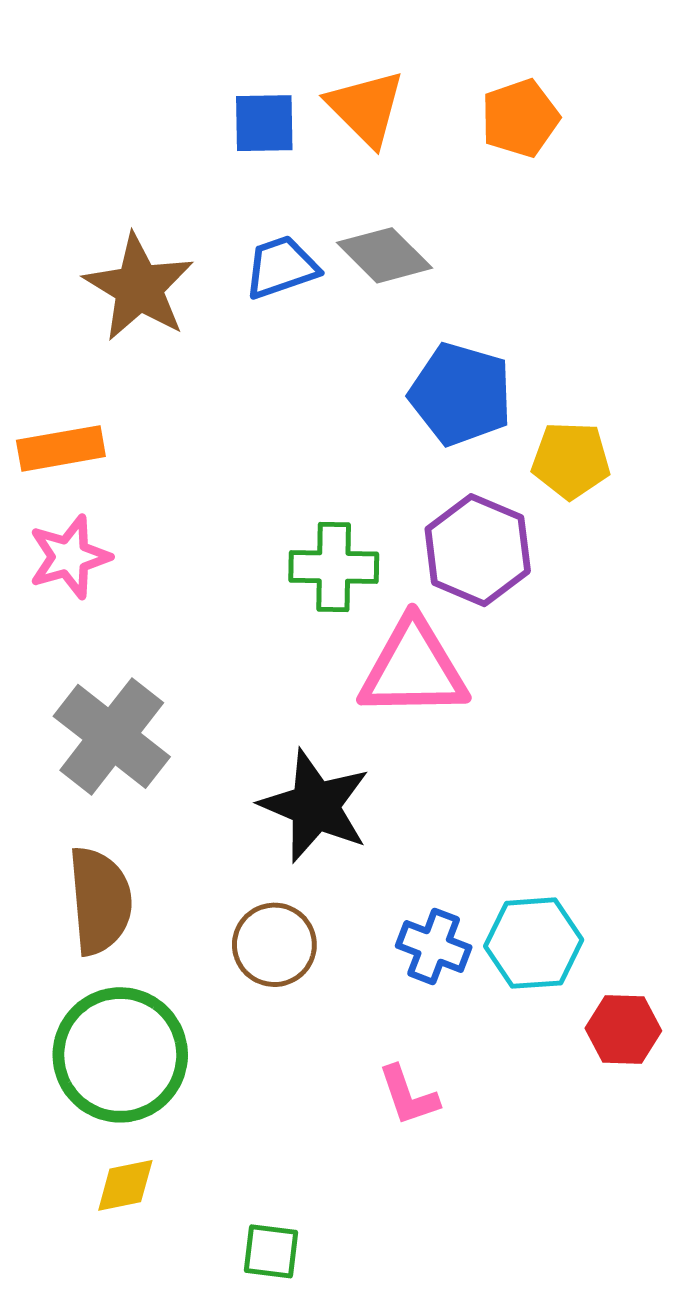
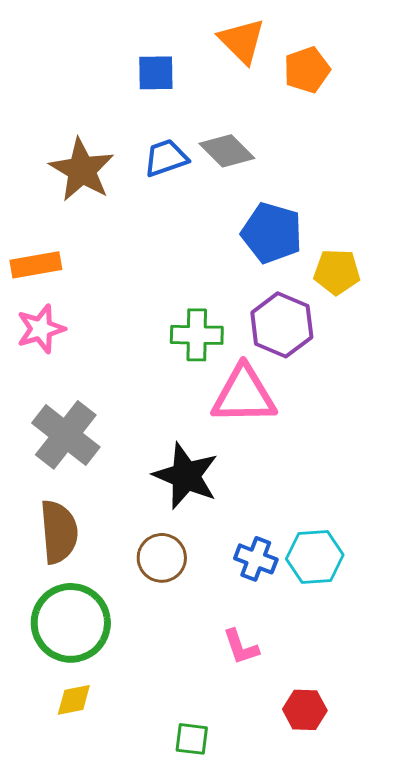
orange triangle: (366, 108) -> (242, 41), moved
red hexagon: (623, 1030) -> (305, 710), moved
green square: (271, 1251) -> (192, 739), moved

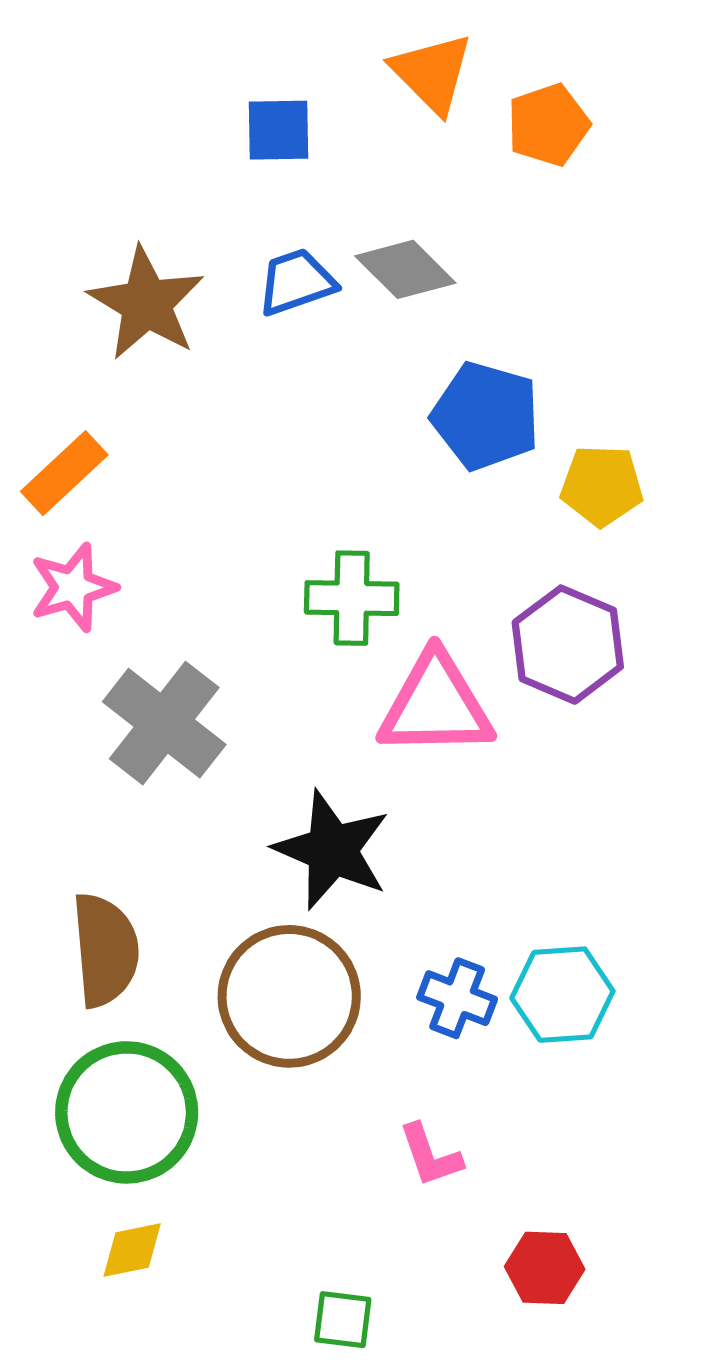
orange rectangle: (36, 265) -> (64, 473), turned -33
purple hexagon: (282, 325) -> (568, 645), moved
gray cross: (66, 435) -> (164, 723), moved
brown circle: (162, 558) -> (289, 996), size x1.6

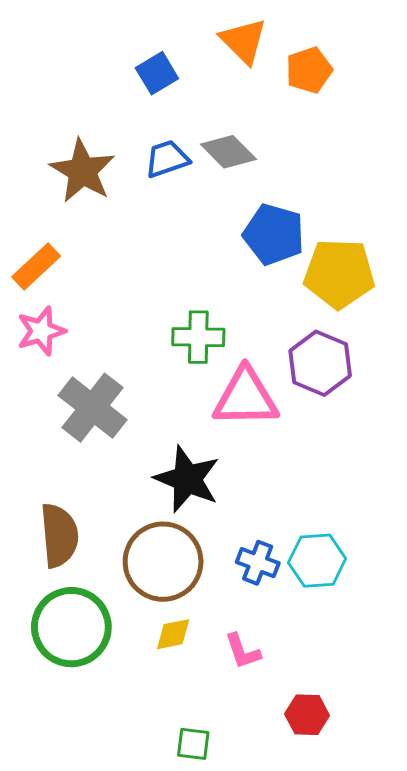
blue square: (278, 130) -> (157, 73), turned -30
yellow pentagon: (602, 486) -> (339, 274), size x1.5
yellow diamond: (132, 1250) -> (173, 634), moved

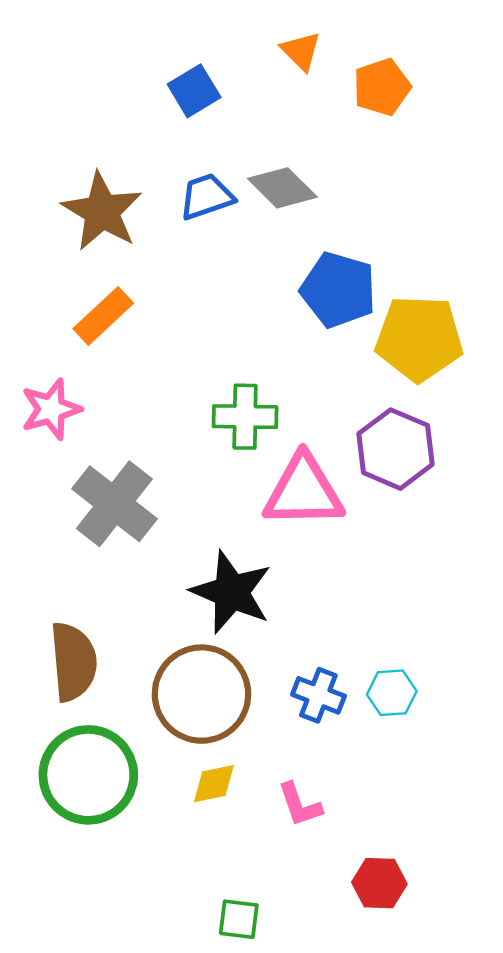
orange triangle: (244, 41) -> (301, 51), size x0.7
orange rectangle: (36, 267) -> (103, 316), moved
cyan hexagon: (317, 561) -> (392, 693), size x0.7

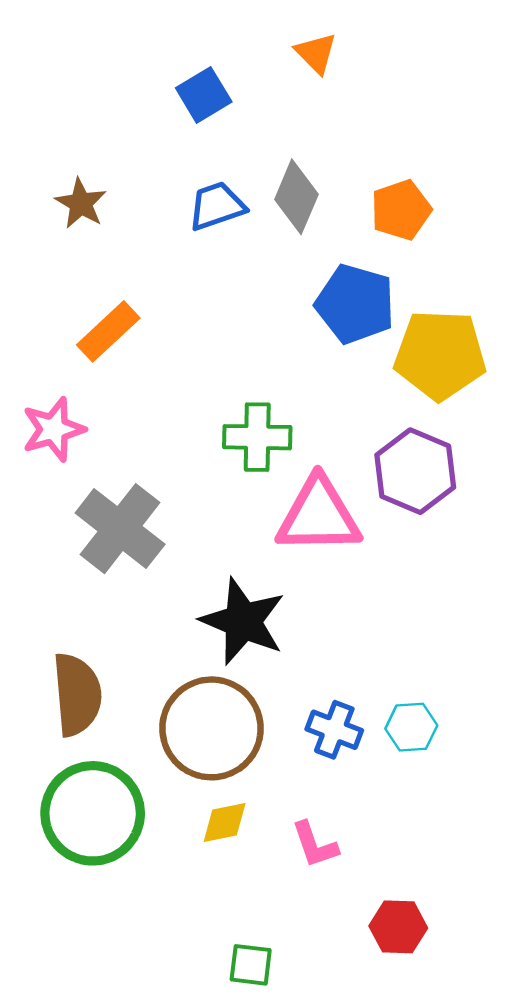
orange pentagon: (382, 87) -> (401, 210), moved
gray diamond: (282, 188) -> (296, 197), turned 68
brown star: (102, 211) -> (81, 203), moved, size x0.6

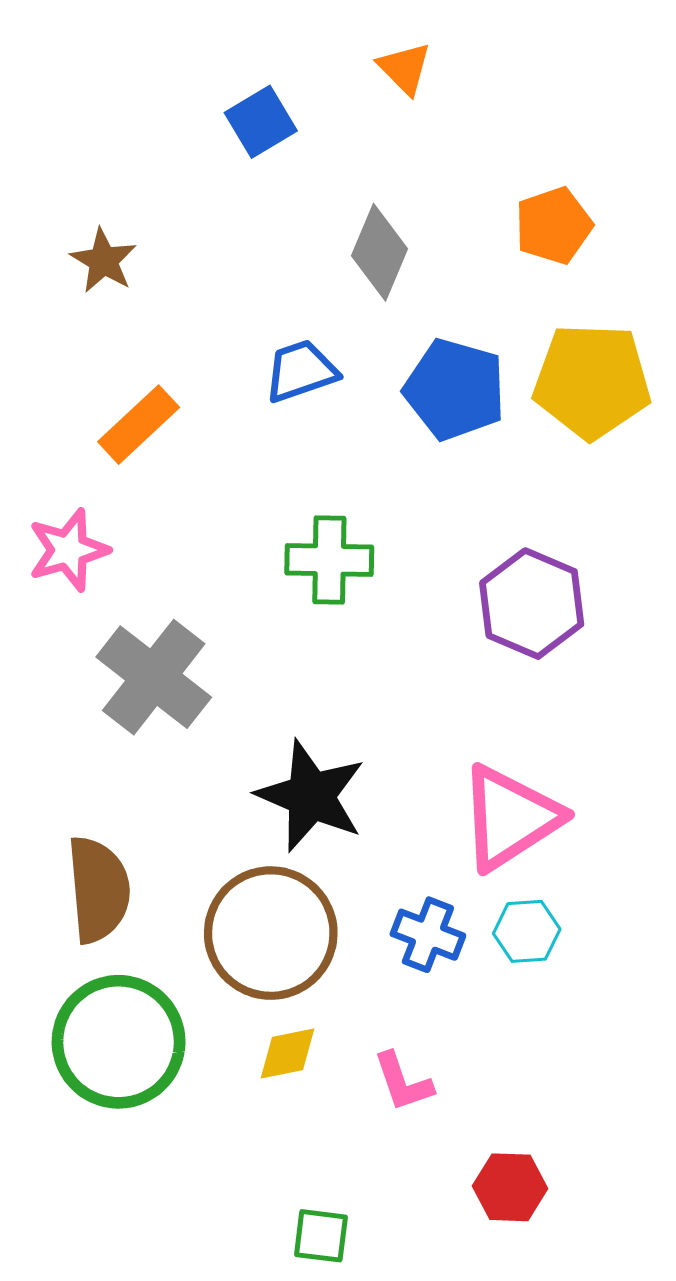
blue trapezoid: (217, 206) -> (301, 371), moved
orange pentagon: (401, 210) -> (553, 226), moved
yellow pentagon: (440, 355) -> (592, 381), moved
pink triangle: (319, 516) -> (510, 818), moved, turned -32

